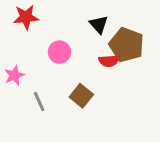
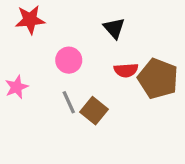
brown pentagon: (126, 45) -> (158, 79), moved
gray line: (39, 102) -> (69, 102), moved

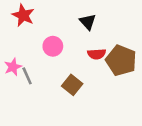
red star: (30, 20) -> (23, 15), turned 30
gray line: (69, 102) -> (27, 76), moved

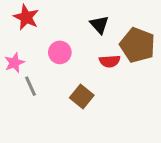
brown pentagon: (121, 60) -> (138, 45), moved
pink star: (13, 67) -> (14, 63), moved

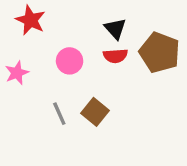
red semicircle: (110, 61) -> (115, 56), moved
gray line: (31, 86) -> (59, 114), moved

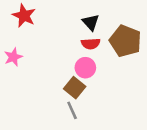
pink circle: (70, 61) -> (85, 68), moved
gray line: (59, 114) -> (72, 110), moved

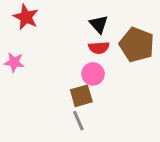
pink star: (13, 57) -> (14, 62), turned 30
brown square: (75, 88) -> (81, 96), turned 35

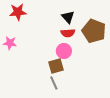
red star: (26, 17) -> (18, 12), turned -30

